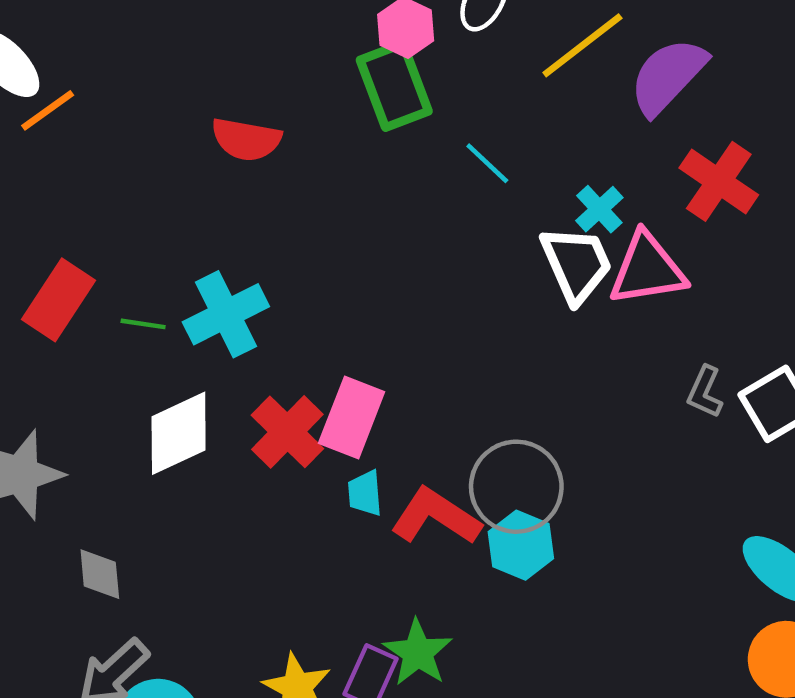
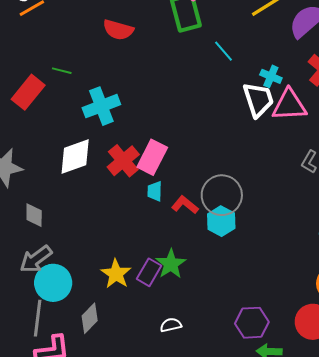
cyan cross: (599, 209) -> (271, 76), turned -30
green line: (143, 324) -> (62, 71), moved
red L-shape: (436, 517) -> (185, 205), size x0.7

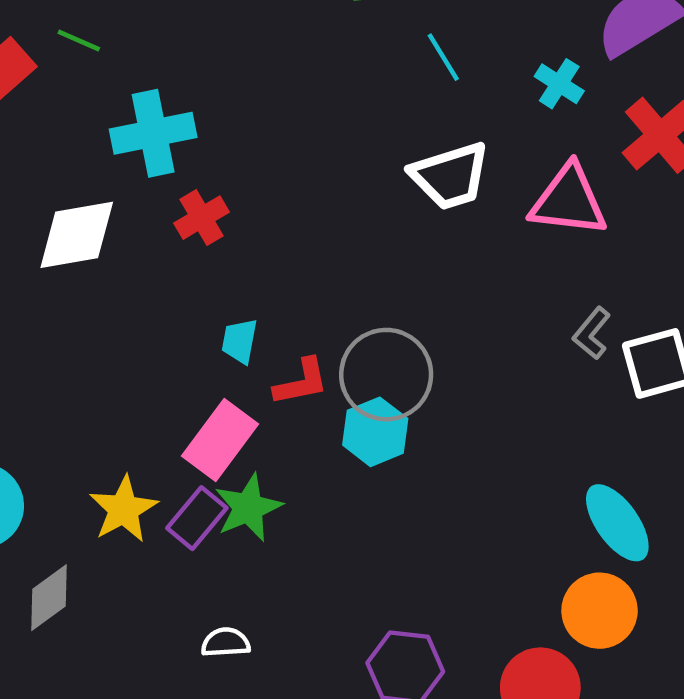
cyan cross: (271, 76) -> (559, 84), moved
white trapezoid: (258, 100) -> (450, 176), moved, turned 81
pink rectangle: (152, 157) -> (220, 440), moved
red cross: (123, 161) -> (202, 218), moved, size x0.7
red L-shape: (185, 205) -> (301, 382), turned 120

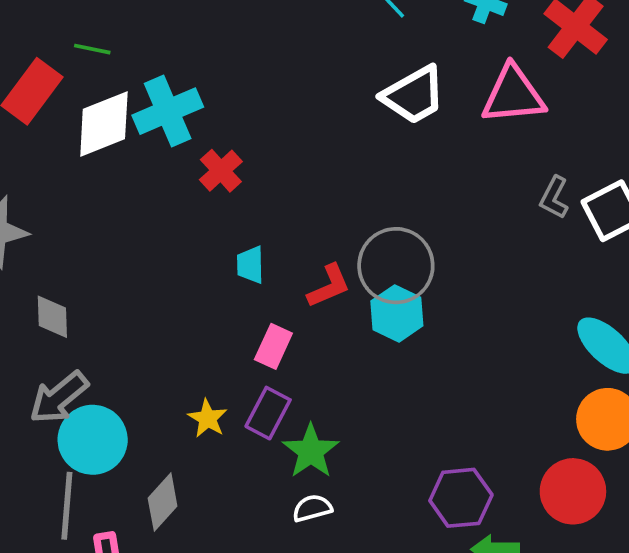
white diamond: (77, 235) -> (104, 124), moved
cyan trapezoid: (239, 341) -> (250, 265), moved
pink rectangle: (220, 440) -> (273, 346), size x0.7
green star: (248, 508) -> (311, 451), moved
yellow star: (123, 509) -> (208, 418), size x0.7

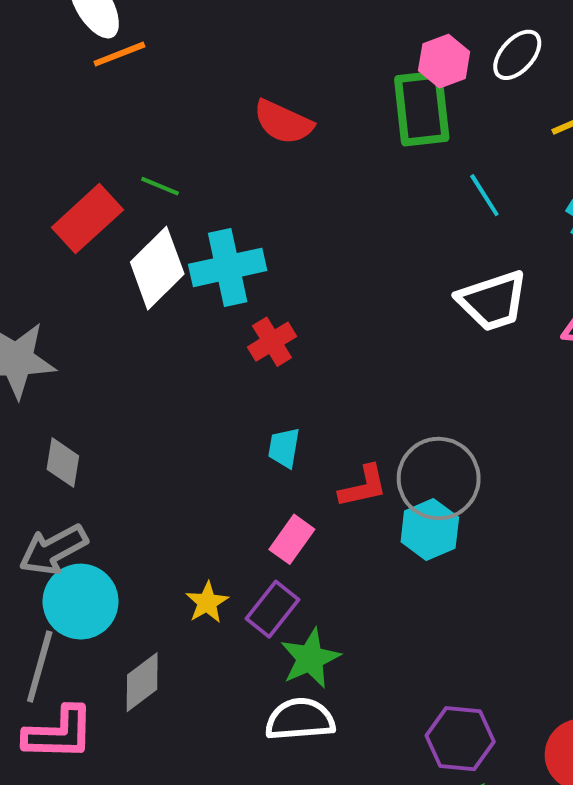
white diamond: (104, 124) -> (157, 268), turned -34
white semicircle: (312, 508) -> (300, 719), size x1.6

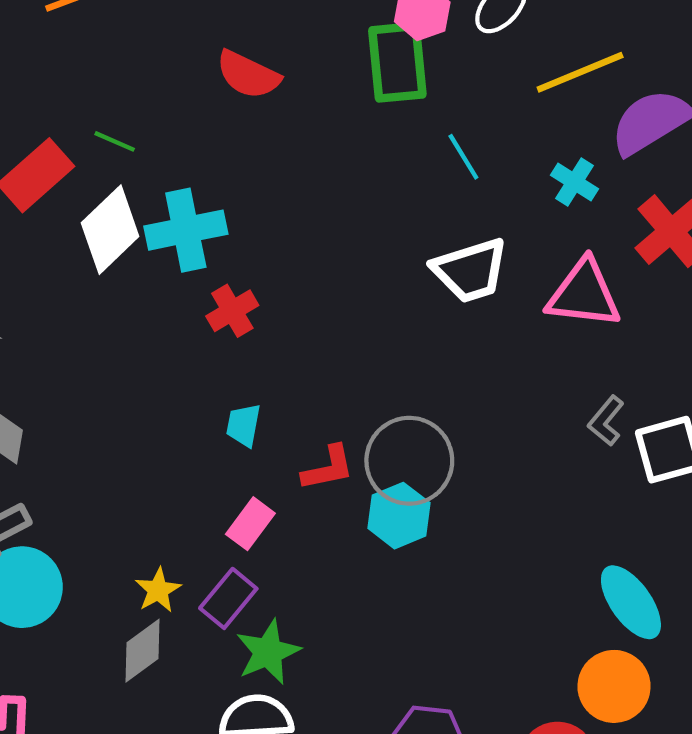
gray diamond: (142, 682) -> (143, 651), moved

